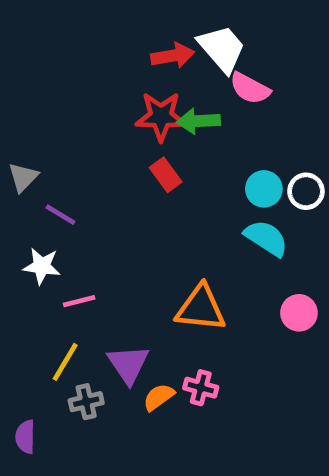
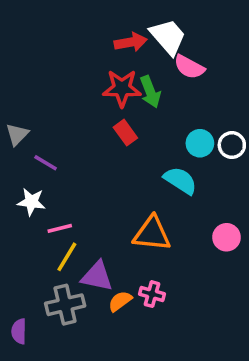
green arrow: (198, 121) -> (150, 92), turned -108
cyan semicircle: (266, 238) -> (180, 180), moved
yellow line: (65, 362) -> (67, 257), moved
purple triangle: (128, 364) -> (97, 276), turned -44
gray cross: (86, 402) -> (65, 305), size x1.5

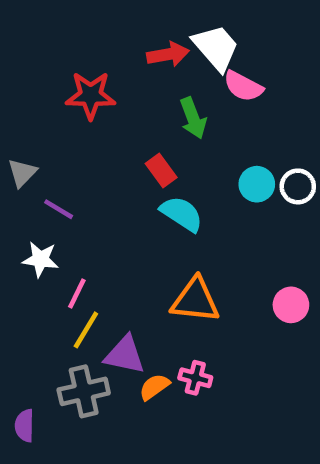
red star: (122, 88) -> (91, 95), moved
cyan semicircle: (180, 180) -> (182, 214), moved
pink line: (60, 228) -> (77, 293), turned -50

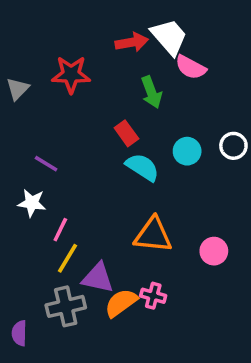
gray triangle: (22, 173) -> (18, 89), moved
cyan circle: (257, 184) -> (187, 151), moved
pink circle: (291, 305) -> (214, 251), moved
orange semicircle: (154, 387) -> (121, 303), size x1.4

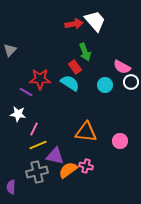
pink semicircle: (191, 67) -> (122, 67), moved
red star: (71, 74) -> (40, 79), moved
red rectangle: (126, 133) -> (75, 67), moved
cyan semicircle: (142, 167) -> (70, 83), moved
yellow line: (67, 258) -> (38, 145), turned 36

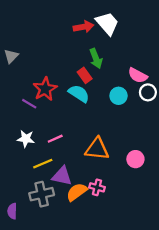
red star: (40, 79) -> (45, 89), turned -30
white star: (18, 114) -> (26, 139), moved
pink line: (34, 129) -> (55, 139), moved, turned 40

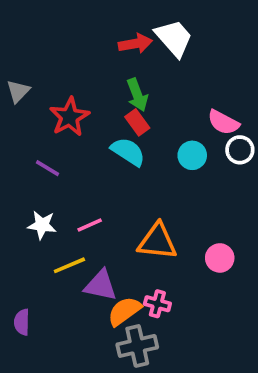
green arrow: (96, 58) -> (137, 95), moved
red star: (45, 89) -> (69, 117), moved
gray cross: (42, 194) -> (137, 346), moved
purple semicircle: (12, 211) -> (22, 322), moved

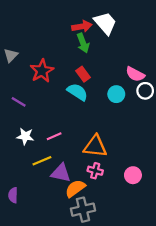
green arrow: (137, 95) -> (83, 43), moved
purple line: (47, 168) -> (19, 102), moved
pink circle: (220, 258) -> (133, 175), moved
pink cross: (157, 304) -> (95, 171), moved

